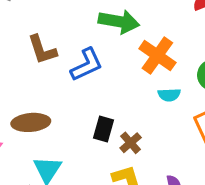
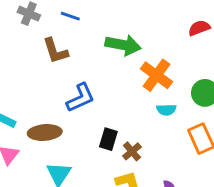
brown L-shape: (42, 50) -> (55, 51), moved
blue L-shape: (87, 65) -> (80, 98), moved

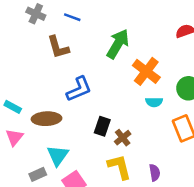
green arrow: (123, 45) -> (118, 44), turned -72

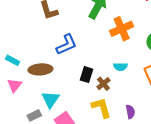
orange cross: (146, 71) -> (122, 29), turned 30
cyan semicircle: (154, 102) -> (120, 67), moved

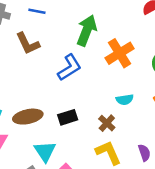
blue L-shape: (67, 45) -> (69, 68), moved
black rectangle: (86, 75) -> (68, 117), moved, turned 63

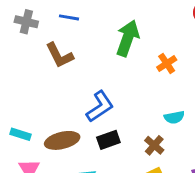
orange cross: (120, 53) -> (167, 63), size x0.6
blue L-shape: (69, 68) -> (100, 107), moved

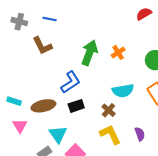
green arrow: (128, 38) -> (90, 53), moved
cyan semicircle: (174, 117) -> (123, 91), size x1.5

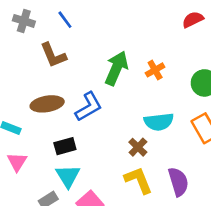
blue line: (50, 19) -> (65, 20), turned 40
brown ellipse: (43, 106) -> (47, 104), moved
black rectangle: (76, 106) -> (65, 146), moved
purple semicircle: (140, 134) -> (178, 182), size x1.5

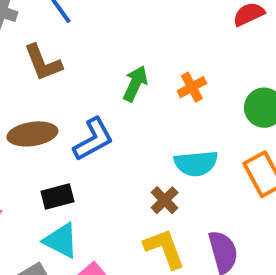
green arrow: (116, 68) -> (135, 84), size x0.7
cyan triangle: (68, 176) -> (61, 241), turned -32

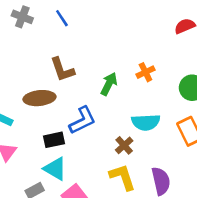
brown L-shape: (43, 63) -> (62, 70), moved
green arrow: (135, 84) -> (109, 84), moved
blue L-shape: (93, 139) -> (82, 120), moved

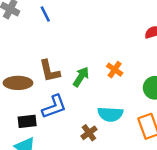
brown L-shape: (62, 70) -> (50, 71), moved
orange cross: (145, 72) -> (115, 70), turned -35

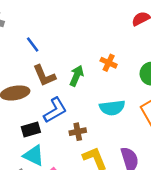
blue line: (45, 14) -> (33, 45), moved
brown cross: (89, 133) -> (78, 132), moved, turned 35

